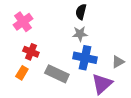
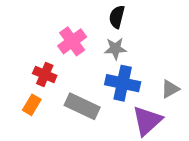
pink cross: (23, 22) -> (72, 41), moved

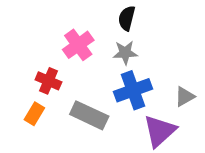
blue cross: (123, 83) -> (133, 90), turned -32

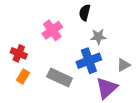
gray star: (125, 53) -> (98, 37), moved
red cross: (48, 81) -> (19, 53), moved

